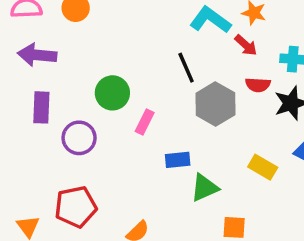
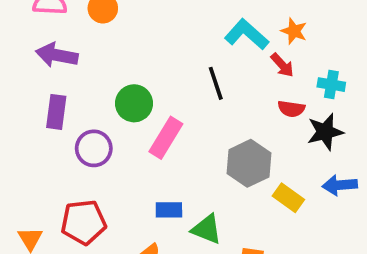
gray hexagon: (215, 104) -> (249, 163), moved
pink rectangle: (145, 122) -> (166, 138), size x1.5
blue rectangle: (178, 160) -> (169, 210), moved
green triangle: (205, 188) -> (207, 229), moved, turned 40

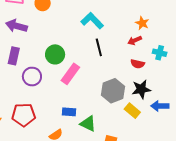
cyan L-shape: (247, 34) -> (92, 21), moved
red arrow: (282, 65) -> (135, 40), turned 104
black star: (325, 132) -> (141, 89), moved

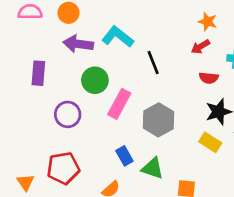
cyan L-shape: (92, 21) -> (118, 37), moved
purple arrow: (16, 26) -> (78, 44), moved
purple rectangle: (14, 56) -> (38, 73), moved
gray hexagon: (113, 91) -> (158, 120), moved
blue rectangle: (69, 112) -> (124, 156), turned 64

